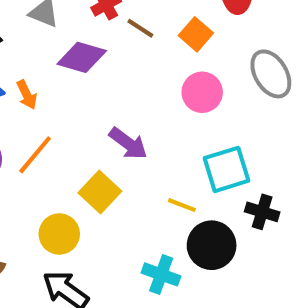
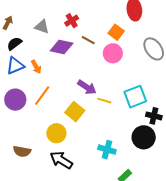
brown line: (140, 28) -> (88, 40), moved
pink circle: (202, 92) -> (113, 53), moved
yellow line: (182, 205) -> (104, 101), moved
black circle: (212, 245) -> (144, 137), moved

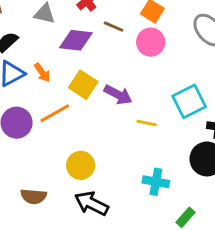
orange line: (42, 96) -> (55, 113), turned 30
yellow line: (104, 101) -> (147, 123), moved
yellow square: (75, 112) -> (83, 85), moved

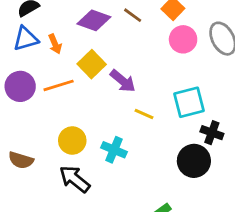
pink circle: (151, 42) -> (183, 39), moved
cyan cross: (156, 182) -> (114, 150), moved

